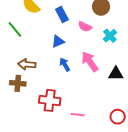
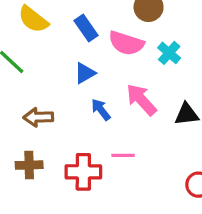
pink semicircle: (85, 27) -> (126, 43), size x1.5
brown cross: (18, 83) -> (29, 165), moved
pink line: (78, 115) -> (123, 155), moved

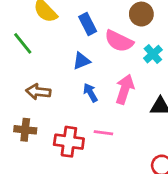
pink arrow: (141, 100) -> (125, 89), turned 52

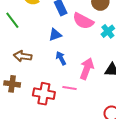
pink arrow: (125, 89) -> (87, 69), moved

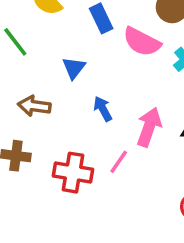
blue triangle: (55, 35) -> (74, 68), moved, turned -32
pink line: (70, 88) -> (119, 162), turned -64

